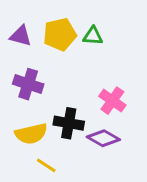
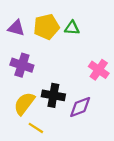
pink cross: (112, 101) -> (99, 70), moved
yellow semicircle: (31, 134) -> (24, 104), turned 140
purple diamond: (103, 138) -> (80, 107), turned -50

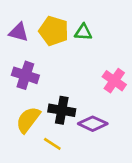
yellow pentagon: (46, 27) -> (54, 31), turned 30
purple diamond: (80, 107) -> (93, 124), turned 45
yellow line: (36, 128) -> (52, 144), moved

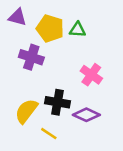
purple triangle: (19, 32) -> (18, 17), moved
purple cross: (25, 75) -> (31, 57), moved
pink cross: (114, 81) -> (91, 75), moved

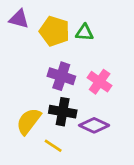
purple cross: (31, 57) -> (61, 76), moved

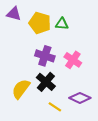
black cross: (63, 112) -> (46, 82), turned 30
purple diamond: (94, 125) -> (80, 98), moved
yellow line: (53, 146) -> (55, 107), moved

